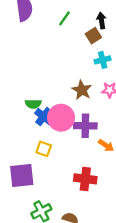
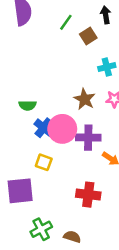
black arrow: (101, 21) -> (106, 15), moved
brown square: (93, 36) -> (88, 36), moved
green semicircle: (33, 104) -> (28, 105), moved

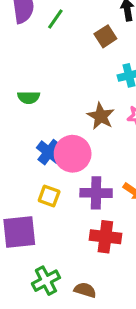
green line: (66, 22) -> (55, 19), moved
green semicircle: (28, 105) -> (29, 97), moved
purple cross: (88, 138) -> (96, 193), moved

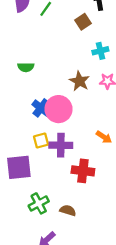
purple cross: (96, 193) -> (61, 145), moved
yellow square: (49, 196) -> (41, 141), turned -35

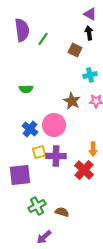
brown square: (83, 22) -> (75, 50), turned -32
blue cross: (41, 108) -> (30, 129), moved
orange arrow: (104, 137) -> (93, 149), turned 56
red cross: (83, 171) -> (84, 170), moved, turned 36

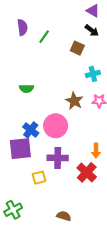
purple semicircle: (22, 30) -> (22, 27), size x0.7
black arrow: (89, 33) -> (92, 30), turned 136
yellow square: (39, 152) -> (39, 178), moved
purple square: (20, 175) -> (20, 149), moved
green cross: (37, 206) -> (13, 210), moved

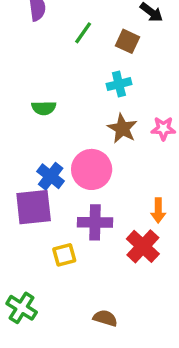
green line: (44, 37) -> (83, 33), moved
cyan cross: (93, 74) -> (119, 84), moved
green cross: (13, 210) -> (22, 308), turned -30

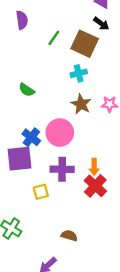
brown square: (127, 41) -> (85, 44), size x1.6
green semicircle: (44, 108) -> (27, 90), turned 35
orange arrow: (158, 210) -> (94, 167), moved

